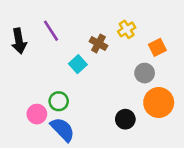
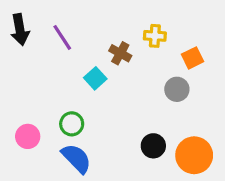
yellow cross: (127, 29) -> (155, 36), turned 36
black arrow: (19, 41) -> (20, 30), moved
orange circle: (159, 103) -> (194, 155), moved
pink circle: (37, 114) -> (28, 136), moved

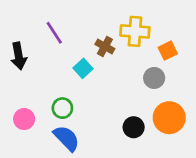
black arrow: (20, 30) -> (19, 56), moved
yellow cross: (155, 36) -> (135, 31), size x1.5
orange circle: (194, 155) -> (169, 118), moved

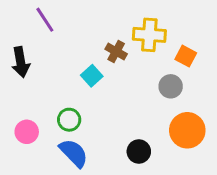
purple line: (54, 33) -> (45, 20), moved
orange square: (168, 51) -> (186, 56), turned -36
black circle: (134, 127) -> (139, 151), moved

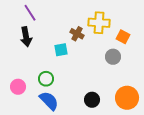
black arrow: (21, 62) -> (26, 37), moved
cyan square: (92, 76) -> (61, 50), turned 32
orange circle: (187, 130) -> (127, 98), moved

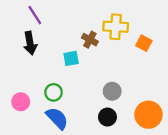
gray circle: (113, 57) -> (112, 91), moved

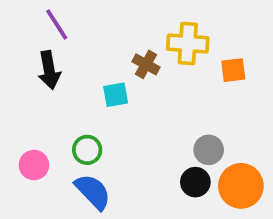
orange square: (144, 43) -> (233, 70), turned -35
gray circle: (112, 91) -> (209, 150), moved
black circle: (107, 117) -> (195, 182), moved

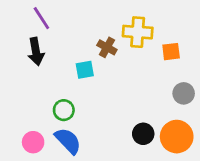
gray circle: (209, 150) -> (184, 93), moved
pink circle: (34, 165) -> (33, 142), moved

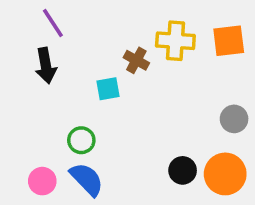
orange square: (171, 52) -> (229, 41), moved, size x1.4

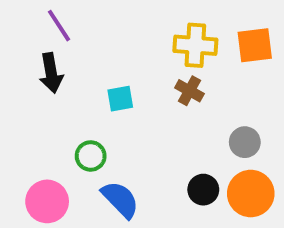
brown cross: (136, 60) -> (189, 91), moved
gray circle: (234, 119) -> (245, 142), moved
blue semicircle: (87, 179) -> (120, 199), moved
pink circle: (42, 181) -> (47, 201), size x1.4

